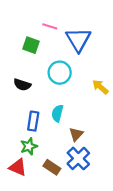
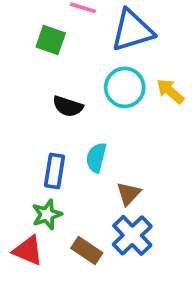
blue triangle: (78, 40) -> (132, 31), turned 44
cyan circle: (60, 73) -> (125, 87), moved
black semicircle: (22, 85) -> (68, 106), moved
yellow arrow: (100, 87) -> (170, 91), moved

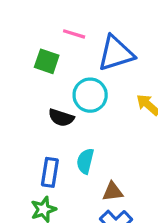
cyan circle: (125, 87) -> (90, 95), moved
brown triangle: (128, 194) -> (113, 192), turned 40

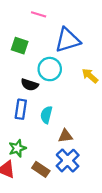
pink line: (74, 34) -> (39, 14), moved
blue rectangle: (50, 172) -> (21, 109), moved

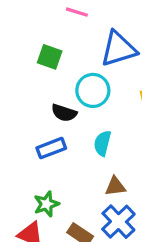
blue rectangle: (21, 109) -> (51, 148), turned 60
cyan semicircle: (46, 115) -> (102, 143), moved

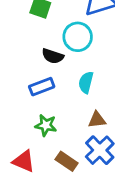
green star: (46, 204) -> (46, 125), moved, turned 30

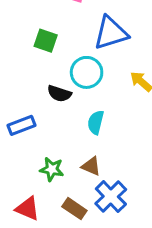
blue rectangle: (42, 87) -> (21, 125), moved
brown triangle: (97, 120) -> (91, 166), moved, turned 30

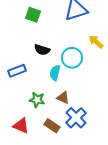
cyan circle: (87, 72) -> (72, 58), moved
cyan semicircle: (96, 122) -> (55, 73), moved

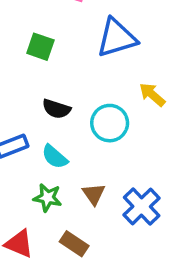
cyan semicircle: (55, 73) -> (55, 157), moved, turned -63
brown triangle: (63, 98) -> (94, 194), turned 32
blue cross: (76, 118) -> (142, 206), moved

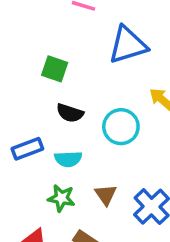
green square: (40, 47) -> (55, 69), moved
cyan semicircle: (55, 157) -> (68, 159), turned -44

